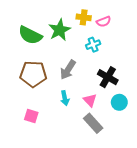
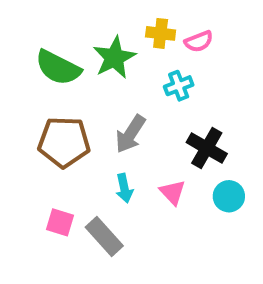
gray rectangle: (93, 123) -> (104, 236), moved

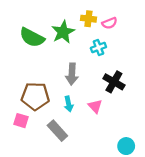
gray arrow: (130, 134) -> (72, 74), turned -30
brown pentagon: (64, 142) -> (35, 96), moved
cyan circle: (229, 196) -> (126, 146), moved
pink square: (60, 222) -> (21, 121), moved

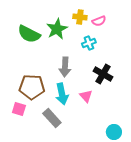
cyan arrow: (69, 104) -> (62, 94), size x1.5

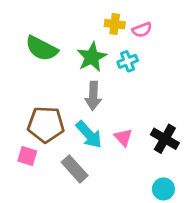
green star: (57, 29) -> (92, 57), moved
black cross: (103, 74) -> (165, 139), moved
cyan arrow: (62, 94) -> (89, 134), turned -30

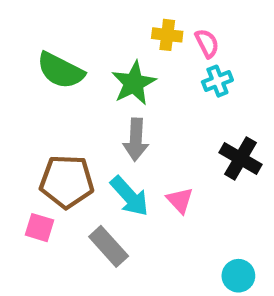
pink semicircle: (142, 30) -> (207, 43), turned -96
cyan cross: (128, 61) -> (217, 81), moved
black cross: (165, 139) -> (241, 158), moved

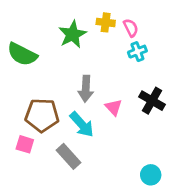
green semicircle: (60, 71) -> (22, 54), moved
green star: (134, 83) -> (73, 34), moved
pink triangle: (180, 200) -> (114, 107), moved

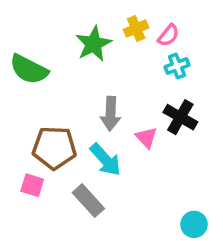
yellow cross: (106, 22) -> (136, 29), turned -30
pink semicircle: (131, 28) -> (168, 35), turned 66
black cross: (152, 101) -> (180, 117), moved

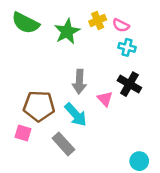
pink semicircle: (168, 35) -> (121, 25), turned 77
cyan cross: (177, 66) -> (127, 47), turned 35
green semicircle: (29, 69) -> (26, 23), moved

